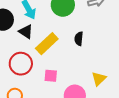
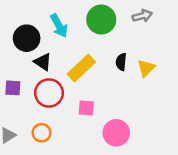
black triangle: (26, 32) -> (43, 62), moved
yellow triangle: (99, 79) -> (146, 68), moved

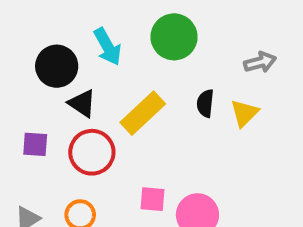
gray arrow: (142, 16) -> (260, 62), moved
pink square: (86, 108) -> (153, 199), moved

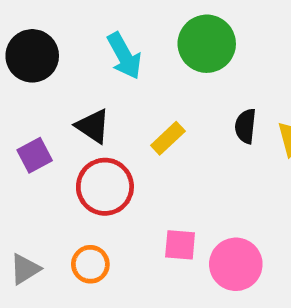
black circle: (57, 66) -> (32, 56), moved
yellow rectangle: (143, 113) -> (168, 138), size x0.6
purple square: (35, 144) -> (35, 155), moved, turned -32

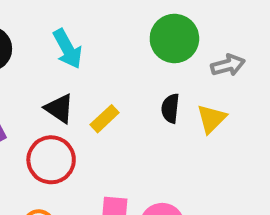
green circle: (207, 44) -> (174, 38), moved
black triangle: (93, 126) -> (59, 108), moved

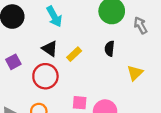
gray arrow: (228, 65) -> (140, 25), turned -105
yellow triangle: (211, 119) -> (135, 73), moved

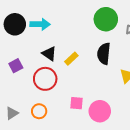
cyan arrow: (54, 17) -> (40, 24), moved, turned -60
black semicircle: (110, 49) -> (104, 54), size x1.5

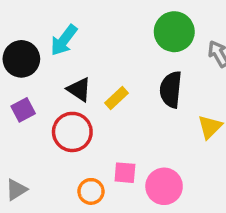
black circle: (15, 24) -> (21, 59), moved
cyan arrow: (40, 24) -> (64, 40), turned 126
orange circle: (39, 111) -> (91, 191), moved

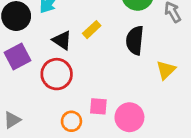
yellow rectangle: (116, 98) -> (92, 30), moved
purple square: (23, 110) -> (17, 57), size x1.4

